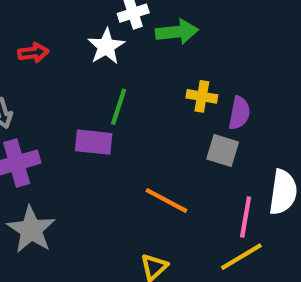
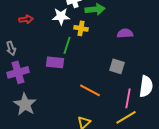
white star: (106, 46) -> (61, 16), turned 30
yellow cross: (202, 96) -> (81, 28), moved
purple semicircle: (239, 113) -> (125, 33), moved, turned -105

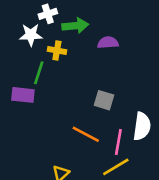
purple semicircle: (125, 33) -> (108, 43), moved
orange line: (90, 90) -> (86, 134), moved

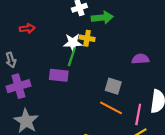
white star: (31, 35) -> (73, 43), moved
purple semicircle: (108, 43) -> (140, 59), moved
gray square: (104, 100) -> (113, 86), moved

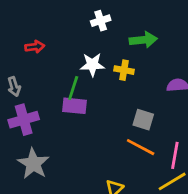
green arrow: (102, 18) -> (143, 40), moved
yellow cross: (87, 38) -> (124, 70), moved
green line: (72, 57) -> (73, 88), moved

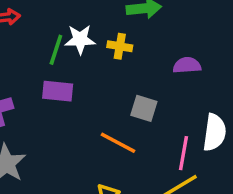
green line: (73, 88) -> (56, 50), moved
orange line: (141, 147) -> (118, 143), moved

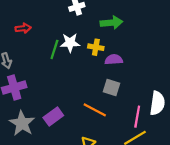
purple semicircle: (187, 65) -> (114, 60), moved
purple rectangle: (58, 91) -> (53, 117), moved, turned -42

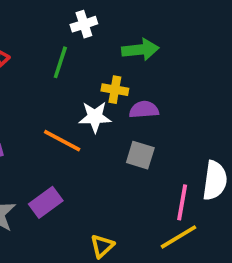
white star: (70, 43) -> (95, 117), moved
green line: (54, 49) -> (60, 62), moved
orange line: (95, 110) -> (62, 141), moved

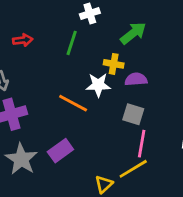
green arrow: (140, 50) -> (133, 33), turned -32
pink line: (182, 202) -> (142, 144), moved
yellow line: (178, 237) -> (133, 169), moved

